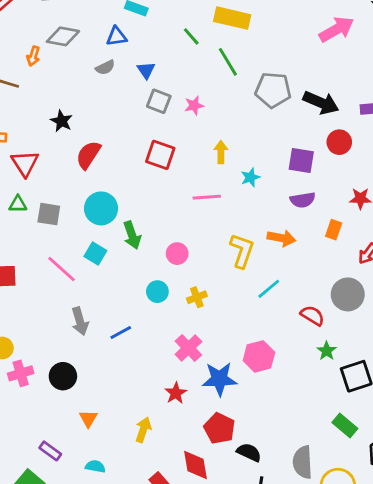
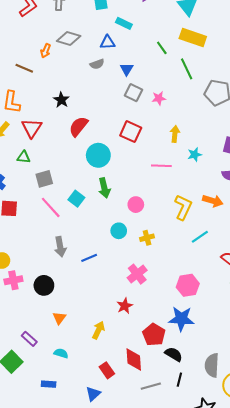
cyan circle: (101, 208) -> (98, 155), moved
gray square: (49, 214) -> (44, 179), moved, turned -30
blue star: (219, 379) -> (181, 319), moved

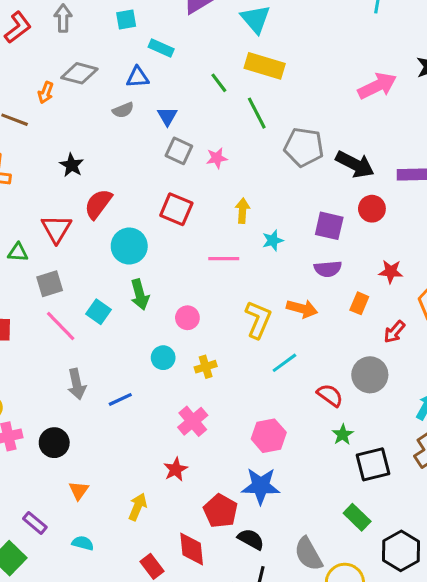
red triangle: (32, 128) -> (56, 229), moved
gray semicircle: (212, 365) -> (308, 554), turned -30

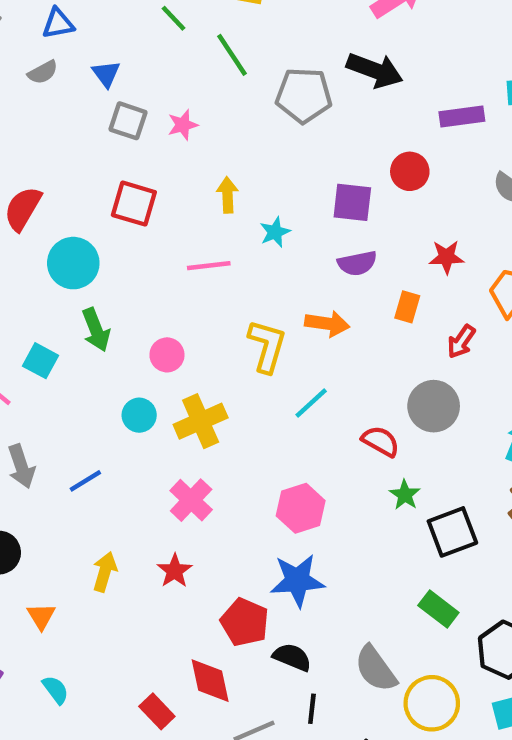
black arrow: (355, 164) -> (375, 70), moved
yellow cross: (206, 367) -> (201, 421), size x1.6
yellow arrow: (138, 507) -> (105, 572), moved
cyan semicircle: (83, 543) -> (56, 690), turned 45

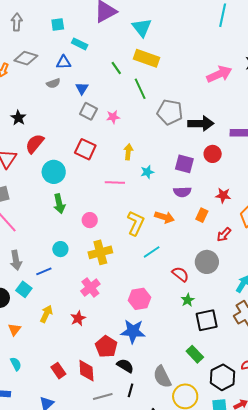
black arrow: (375, 70) -> (201, 123), moved, turned -30
cyan square: (41, 361) -> (24, 289), moved
cyan circle: (139, 415) -> (60, 249), moved
red rectangle: (157, 711) -> (58, 371), moved

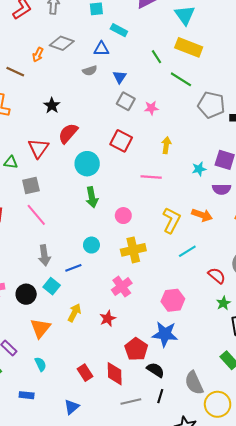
green line: (140, 89) -> (181, 79), turned -35
cyan star: (147, 172) -> (199, 169), moved
orange triangle: (14, 330) -> (40, 328), size x1.5

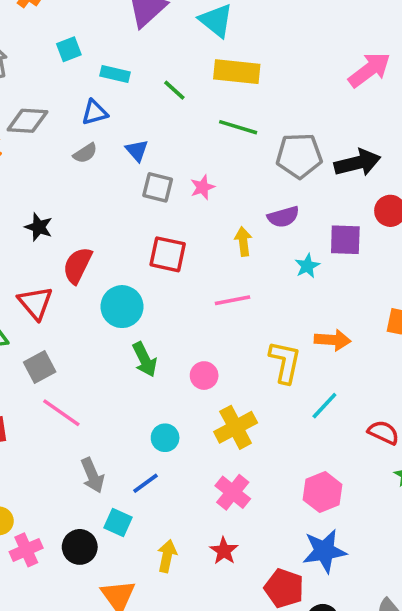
green line: (157, 57) -> (174, 90), moved
purple semicircle: (222, 189) -> (283, 217), moved

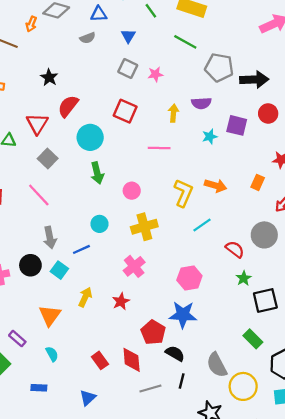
blue triangle: (137, 150) -> (128, 36), moved
gray square: (40, 367) -> (48, 158), moved, turned -30
black circle: (80, 547) -> (30, 265), moved

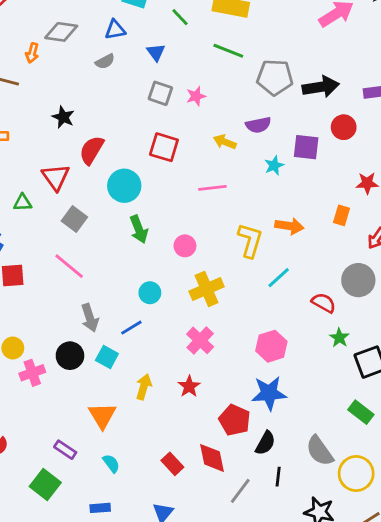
yellow arrow: (173, 113) -> (225, 142), turned -66
black semicircle: (175, 353) -> (265, 443), turned 96
gray line: (150, 389) -> (240, 491), turned -30

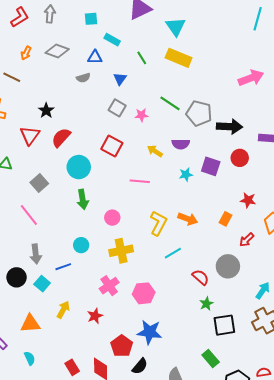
green line: (228, 51) -> (170, 103), moved
orange arrow: (32, 53) -> (26, 53), moved
red triangle: (56, 177) -> (30, 135), moved
pink hexagon: (271, 346) -> (144, 293), moved
orange triangle: (102, 415) -> (30, 324), turned 45

